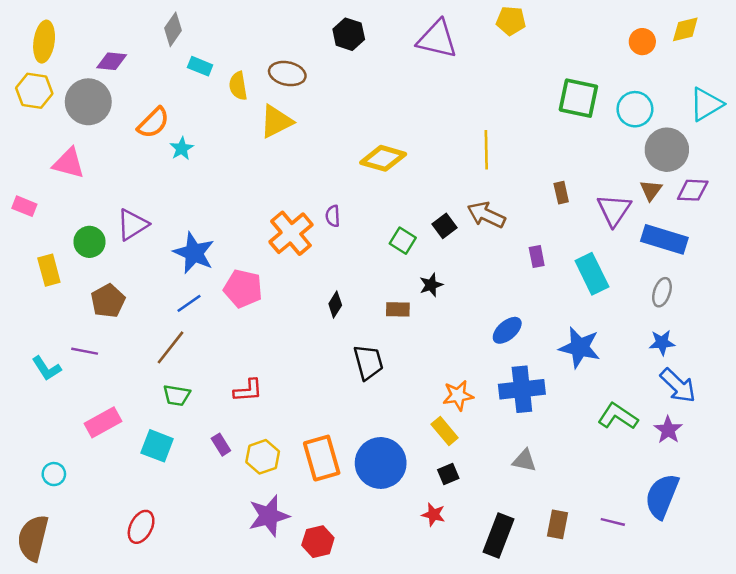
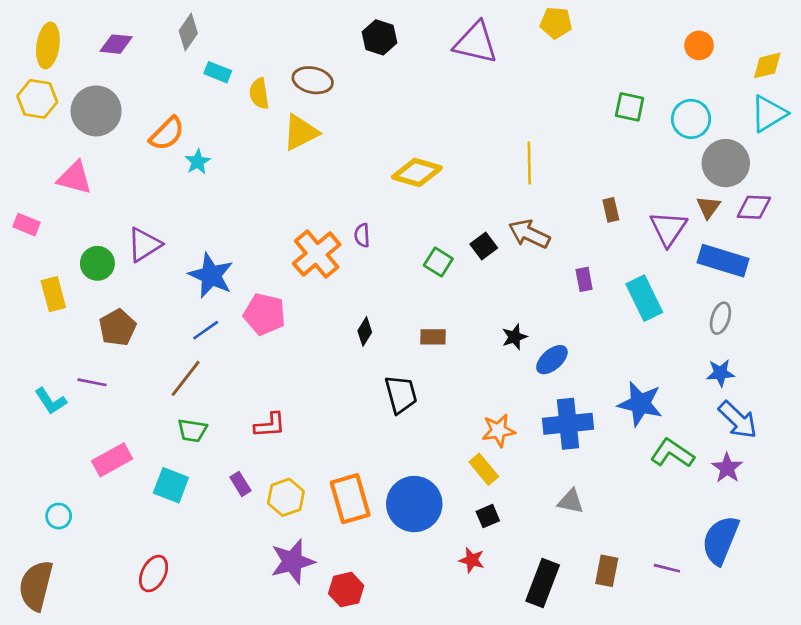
yellow diamond: (685, 29) -> (767, 65), moved
purple diamond: (112, 61) -> (116, 44), moved
green square: (578, 98) -> (630, 107), size x0.7
black star: (431, 285) -> (515, 337), moved
blue star: (580, 347) -> (640, 404), moved

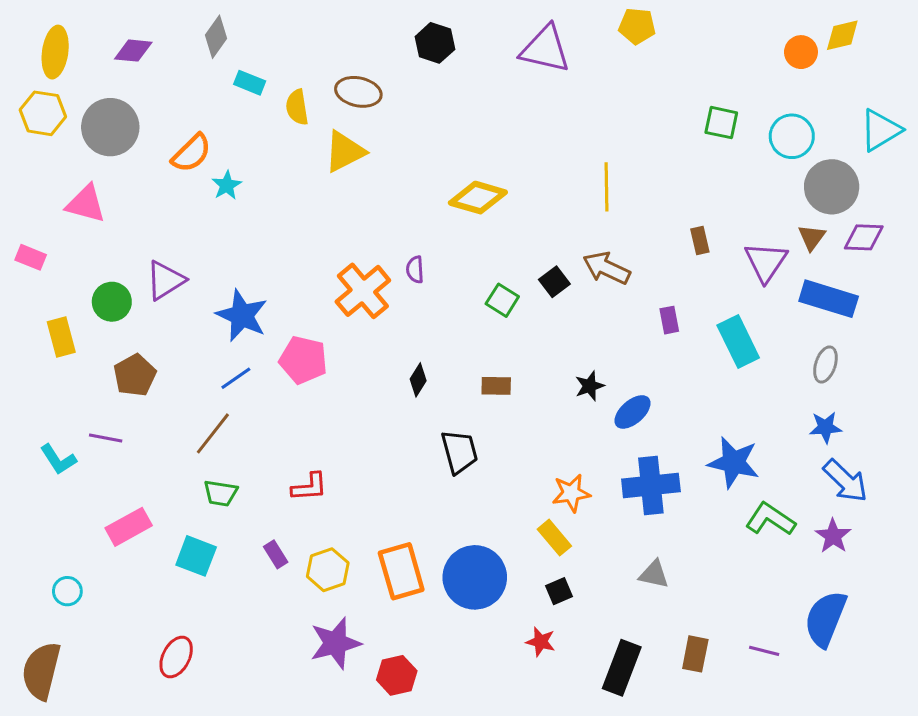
yellow diamond: (767, 65) -> (842, 35), moved

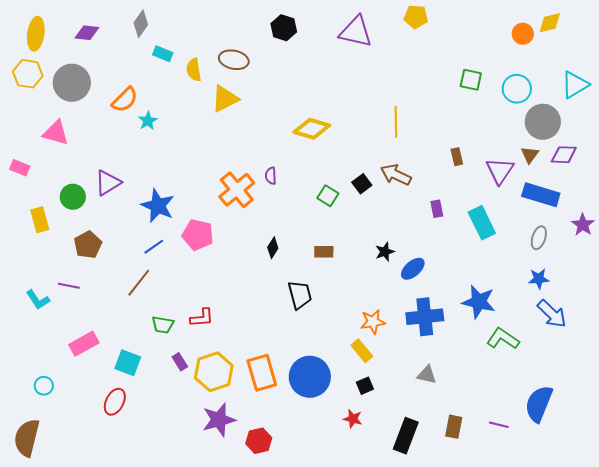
green trapezoid: (221, 493) -> (163, 325), moved
purple star: (833, 536) -> (583, 225), moved
yellow hexagon: (328, 570) -> (214, 372), size x1.4
red ellipse: (176, 657) -> (115, 402), moved

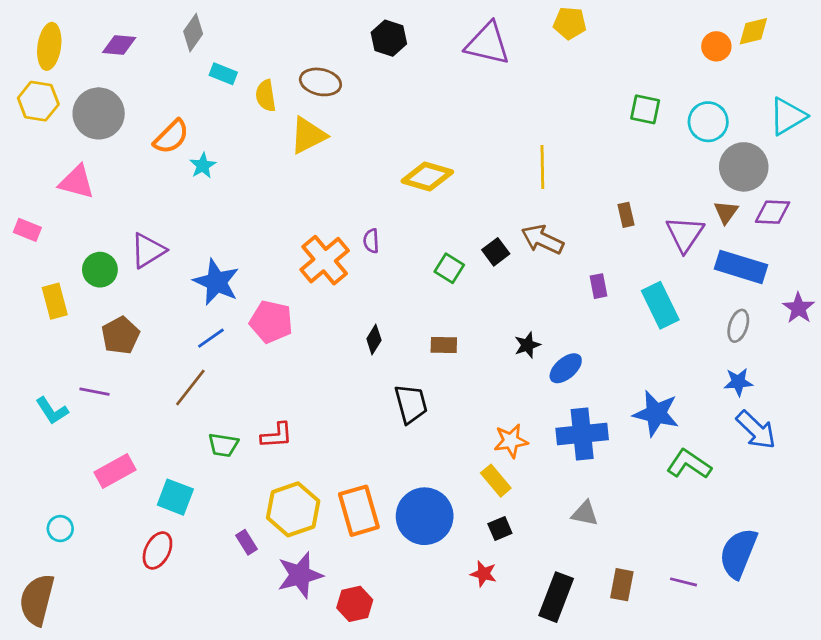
purple rectangle: (180, 362) -> (247, 542), moved

